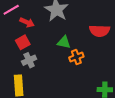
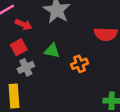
green triangle: (64, 42) -> (52, 51), moved

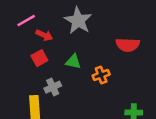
gray cross: (26, 67) -> (53, 87), moved

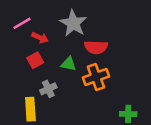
red semicircle: (128, 45) -> (96, 47), moved
orange cross: (101, 75) -> (96, 77), size x1.5

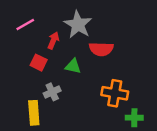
red arrow: (40, 38) -> (53, 40), moved, turned -91
red square: (35, 60) -> (39, 63), turned -35
orange cross: (96, 77) -> (115, 93), moved, turned 30

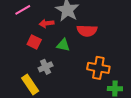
red arrow: (53, 40) -> (47, 23), turned -120
yellow rectangle: (34, 113) -> (30, 84), turned -30

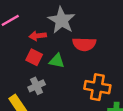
red square: (34, 42) -> (34, 57), moved

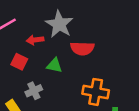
red square: (34, 57) -> (19, 62), moved

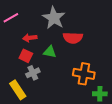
red arrow: (35, 40) -> (30, 38), moved
red square: (19, 62) -> (26, 56), moved

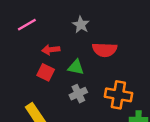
gray star: (54, 18) -> (81, 25), size x0.6
gray cross: (33, 73) -> (78, 94), moved

